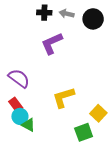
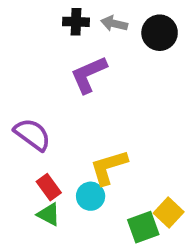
red rectangle: (16, 105) -> (49, 187), moved
yellow square: (98, 113) -> (169, 213), moved
cyan circle: (20, 116) -> (91, 196), moved

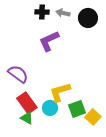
red rectangle: (49, 187) -> (27, 103), size x1.5
green square: (143, 227) -> (77, 109), moved

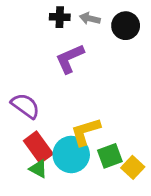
cyan circle: (50, 108) -> (71, 154), size x1.6

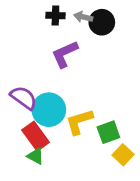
black circle: (126, 26) -> (102, 22), moved
cyan circle: (71, 154) -> (49, 110), moved
green square: (110, 156) -> (108, 132), moved

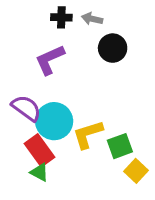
black circle: (102, 22) -> (113, 48), moved
purple L-shape: (65, 54) -> (50, 60), moved

